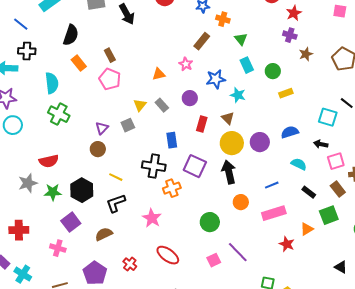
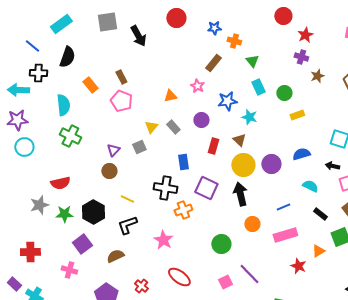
black semicircle: (71, 35) -> (67, 57), moved

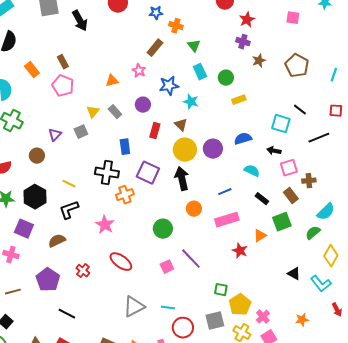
brown circle: (109, 171) -> (37, 156), moved
purple square: (82, 244) -> (24, 229), turned -30

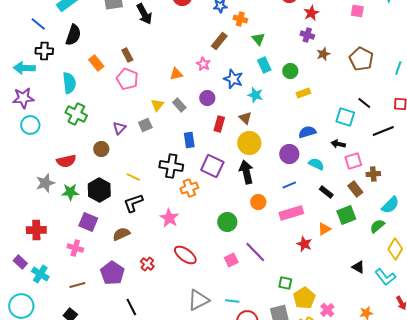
blue star: (169, 86) -> (233, 79), turned 30
purple circle: (213, 149) -> (289, 154), moved
black line: (67, 314) -> (131, 307), turned 36

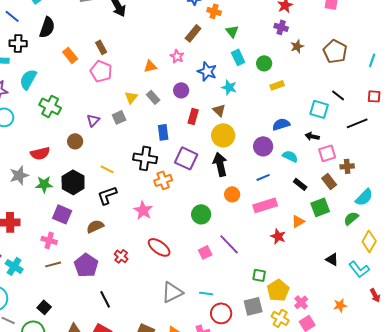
cyan semicircle: (69, 83) -> (28, 79), moved, turned -145
brown line: (77, 285) -> (53, 264), moved

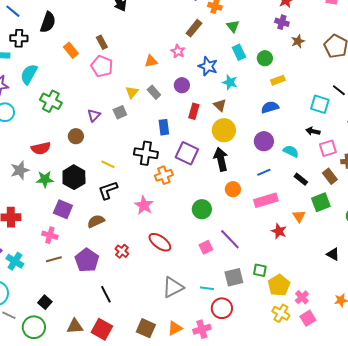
blue semicircle: (281, 124) -> (270, 107), moved
orange triangle: (298, 221) -> (299, 216), turned -32
gray square: (253, 306) -> (234, 277), moved

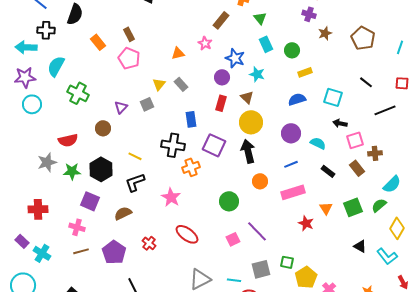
purple circle: (182, 85) -> (222, 77), moved
cyan square: (320, 104) -> (333, 97), moved
green square: (321, 202) -> (353, 207), moved

